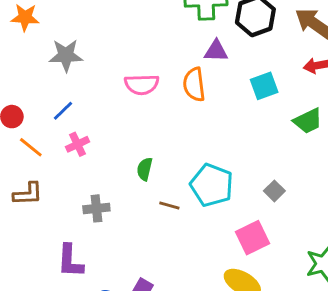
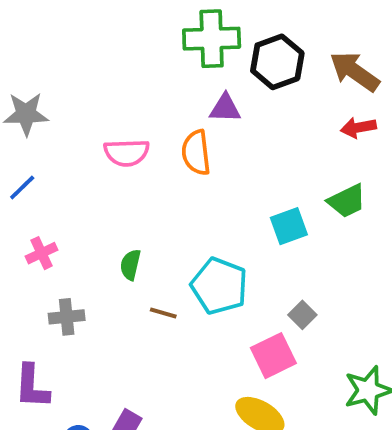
cyan square: (264, 86) -> (289, 226), moved
pink cross: (78, 144) -> (42, 253), moved
gray square: (274, 191) -> (302, 315), moved

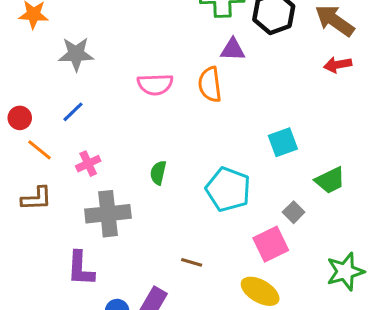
green trapezoid: (347, 201) -> (330, 180), moved
brown line: (163, 313) -> (192, 262), moved
gray cross: (67, 317) -> (108, 214), size x1.6

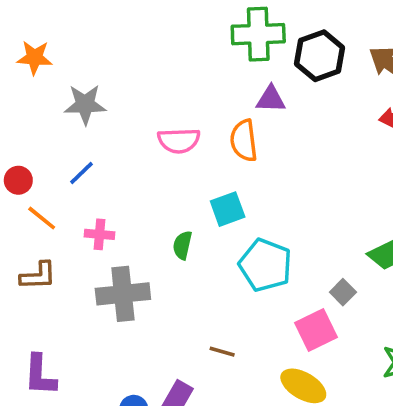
cyan square: (283, 142) -> (228, 209), moved
pink cross: (88, 164) -> (99, 234), turned 30
purple L-shape: (81, 268) -> (40, 375), moved

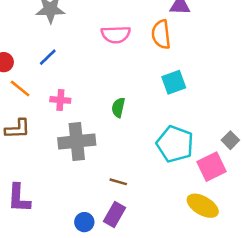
cyan square: (228, 209) -> (174, 82), moved
cyan pentagon: (265, 265) -> (175, 144), moved
brown line: (222, 352) -> (118, 182), moved

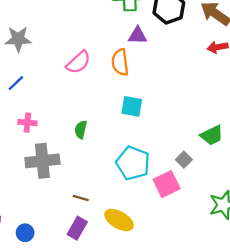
pink semicircle: (116, 34) -> (78, 62), turned -40
cyan square: (174, 82) -> (132, 106), turned 30
yellow ellipse: (203, 206) -> (119, 220), moved
blue circle: (84, 222) -> (25, 233), moved

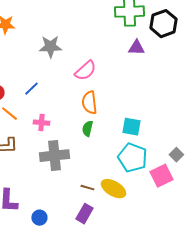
gray star: (18, 39) -> (50, 47), moved
orange semicircle: (120, 62) -> (89, 103), moved
cyan square: (132, 106) -> (131, 127), moved
yellow ellipse: (119, 220) -> (113, 189), moved

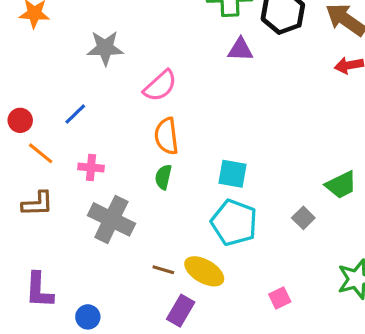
gray cross: (54, 156) -> (111, 219), turned 32
pink square: (161, 176) -> (280, 298), moved, size x0.6
purple rectangle: (84, 214) -> (181, 311), moved

